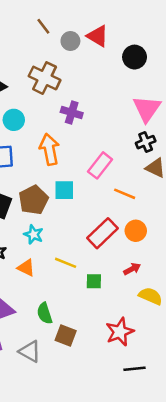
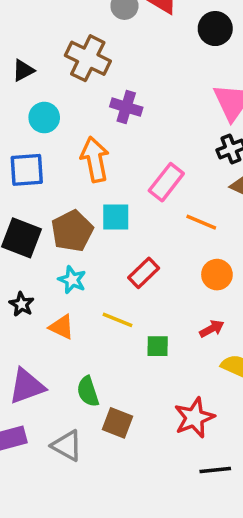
red rectangle: (102, 233) -> (144, 273), moved, size x0.7

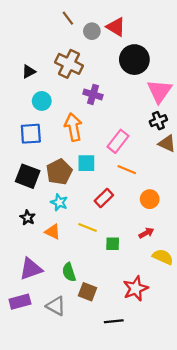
black circle: (215, 29) -> (134, 60), moved, size x1.4
orange line: (201, 222) -> (127, 170), moved
black line: (215, 470) -> (114, 321), moved

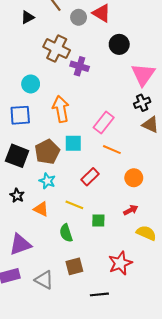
black circle: (134, 60) -> (119, 44), size x0.7
black triangle: (29, 72) -> (27, 17), moved
purple cross: (93, 94) -> (80, 66), moved
green semicircle: (69, 272) -> (66, 233), moved
brown square: (88, 292) -> (74, 266), turned -36

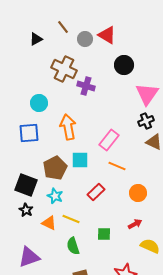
black square: (17, 156) -> (26, 185), moved
yellow line: (74, 205) -> (71, 219), moved

